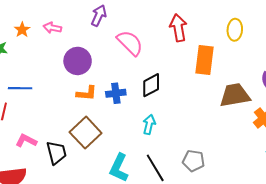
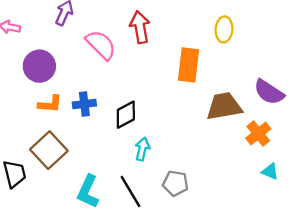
red arrow: (178, 28) -> (140, 27), moved
black diamond: (151, 85) -> (126, 115), moved
cyan arrow: (149, 125) -> (142, 149), moved

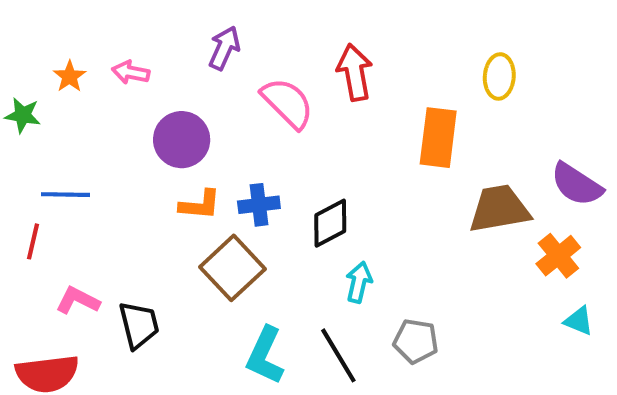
brown square: (49, 150) -> (233, 268), moved

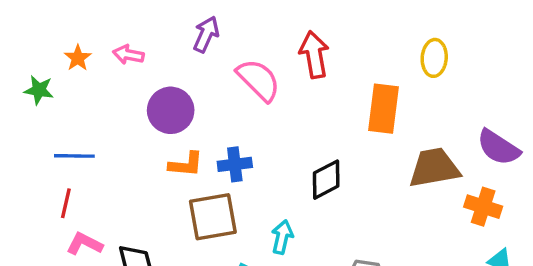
black diamond: (330, 223) -> (326, 180), moved
red line: (33, 241) -> (66, 203), moved
orange cross: (558, 256) -> (483, 207), turned -33
brown square: (233, 268) -> (213, 217), turned 33
cyan arrow: (359, 282) -> (282, 237), moved

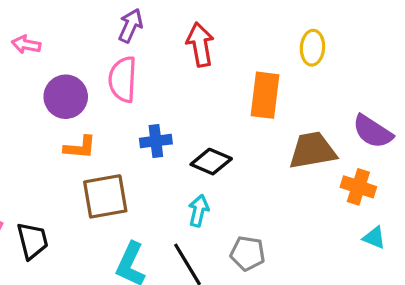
purple arrow: (206, 34) -> (131, 26), moved
pink semicircle: (258, 80) -> (123, 79), moved, turned -132
blue cross: (235, 164) -> (156, 141), moved
black diamond: (326, 180) -> (211, 162), turned 51
cyan arrow: (282, 237) -> (199, 211), moved

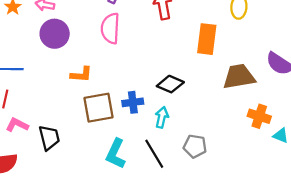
purple circle: (66, 97) -> (55, 34), moved
blue cross: (156, 141) -> (133, 102), moved
orange cross: (358, 187) -> (259, 116), moved

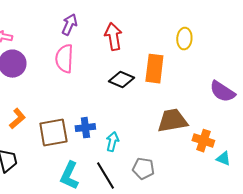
orange L-shape: (81, 74) -> (17, 119), moved, turned -45
brown trapezoid: (239, 77) -> (172, 121), moved
black diamond: (170, 84) -> (121, 80), moved

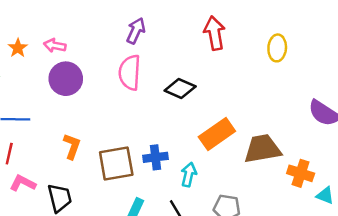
red arrow: (113, 37) -> (214, 33), moved
orange rectangle: (154, 69) -> (217, 134), moved, turned 48
black diamond: (121, 80) -> (180, 89), moved
orange L-shape: (17, 119) -> (72, 146), turned -30

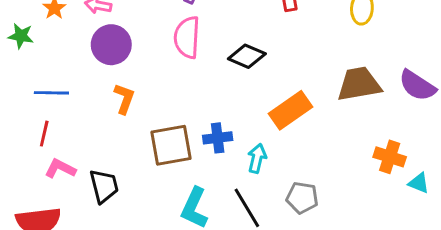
orange L-shape: (72, 146) -> (124, 99), moved
brown trapezoid: (262, 149) -> (359, 84), moved

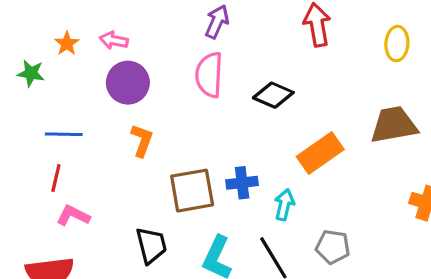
black trapezoid: (104, 186) -> (151, 245), moved

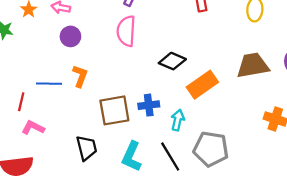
purple circle: (128, 83) -> (70, 36), size x0.7
black diamond: (273, 95) -> (172, 61), moved
blue line: (64, 134) -> (49, 84), moved
gray pentagon: (333, 247) -> (211, 149), size x1.5

